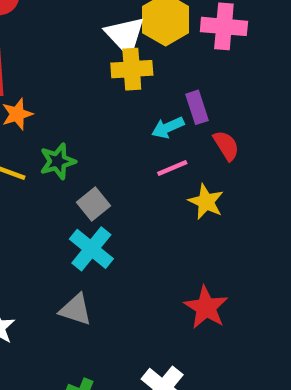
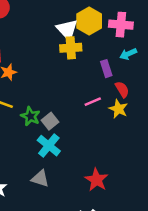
cyan arrow: (168, 128) -> (128, 54), moved
green star: (58, 161) -> (30, 116), moved, turned -30
yellow star: (206, 202) -> (118, 109), moved
red star: (206, 307) -> (96, 180), moved

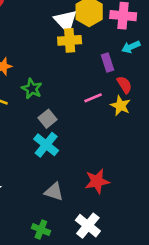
green star: (30, 116) -> (32, 89), moved
gray triangle: (40, 179) -> (54, 192), moved
red star: (96, 180) -> (97, 181), turned 30

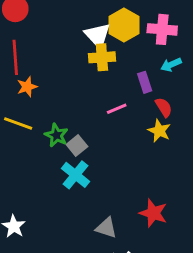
green star: (32, 89) -> (56, 135), moved
pink line: (93, 98) -> (117, 109), moved
red star: (97, 181) -> (153, 213), moved, turned 30
gray triangle: (54, 192) -> (106, 228), moved

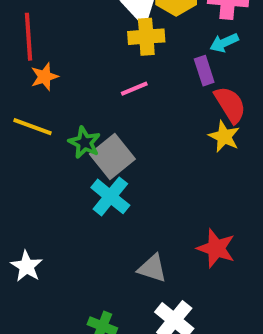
cyan arrow: (171, 65) -> (224, 43), moved
red semicircle: (164, 107) -> (230, 105), size x1.4
pink line: (117, 109) -> (134, 89), moved
gray square: (77, 146) -> (112, 156), size x1.5

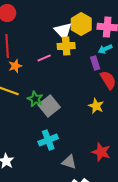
pink line: (134, 89) -> (44, 58), moved
yellow star: (224, 137) -> (96, 106), moved
cyan cross: (110, 196) -> (48, 140), moved, turned 30

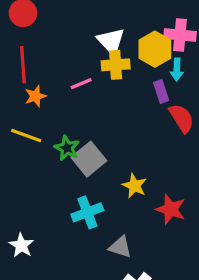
yellow hexagon: (81, 24) -> (155, 49), moved
cyan arrow: (105, 49) -> (177, 70), turned -64
yellow star: (96, 106) -> (134, 186), moved
red star: (101, 152) -> (171, 209), moved

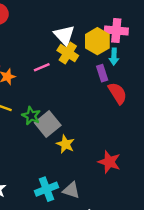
yellow cross: (116, 65) -> (68, 53), turned 36
yellow star: (134, 186) -> (65, 144), moved
cyan cross: (87, 212) -> (47, 189), moved

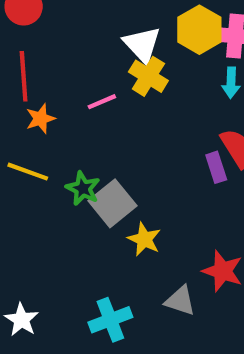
yellow hexagon: (97, 41) -> (199, 30), moved
purple rectangle: (102, 73) -> (216, 167), moved
gray triangle: (71, 190) -> (180, 301), moved

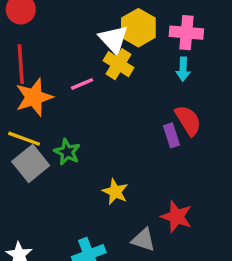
yellow hexagon: (199, 30) -> (138, 28), moved
orange star: (41, 119) -> (34, 97), size x1.6
gray square: (112, 203) -> (31, 164), moved

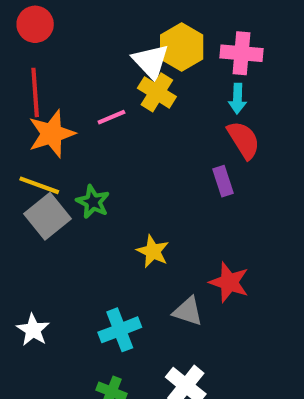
red semicircle: (188, 120) -> (244, 140), moved

